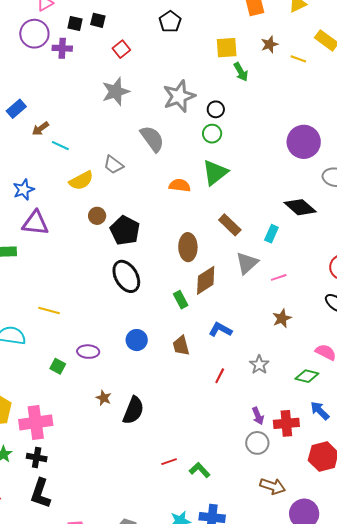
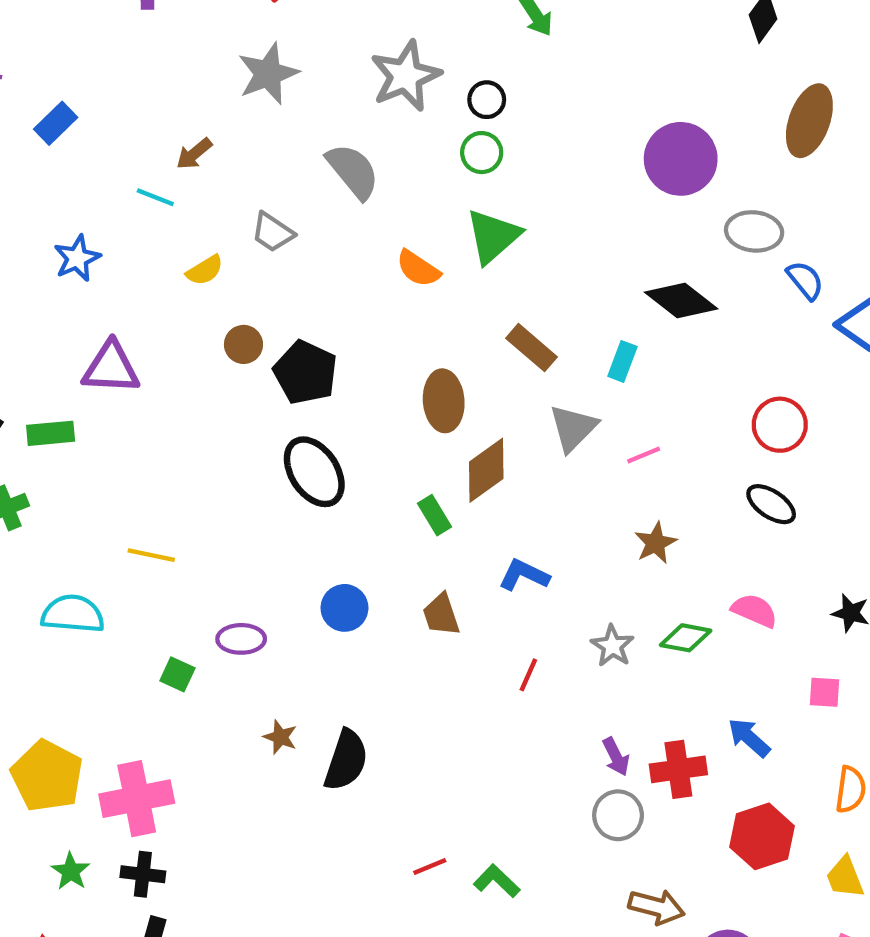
brown arrow: (40, 129) -> (194, 154), moved
yellow semicircle: (81, 181) -> (205, 270), size x0.7
orange semicircle: (180, 185) -> (418, 269), turned -150
blue star: (24, 190) -> (77, 258), moved
green diamond: (307, 376) -> (686, 638), moved

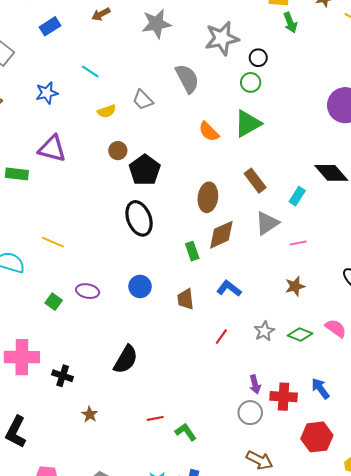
brown arrow: (194, 154) -> (101, 14), moved
brown star: (280, 737) -> (90, 414), moved
black cross: (143, 874) -> (63, 376), moved

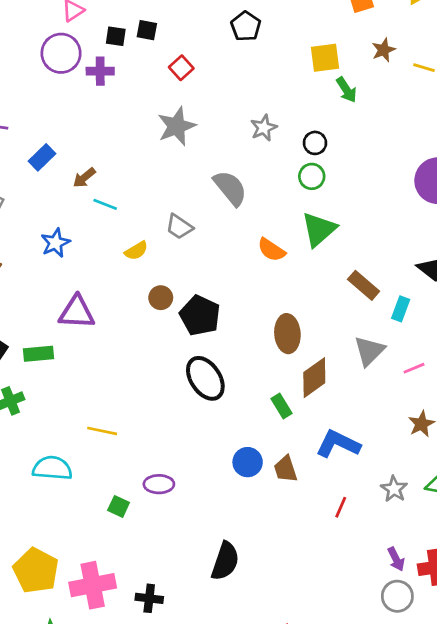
brown arrow: (101, 14) -> (84, 178), moved
gray star: (222, 38) -> (264, 128), size x0.6
brown rectangle: (255, 181) -> (364, 285), moved
blue circle: (140, 286) -> (248, 462), moved
blue L-shape: (229, 288) -> (338, 444), size x1.4

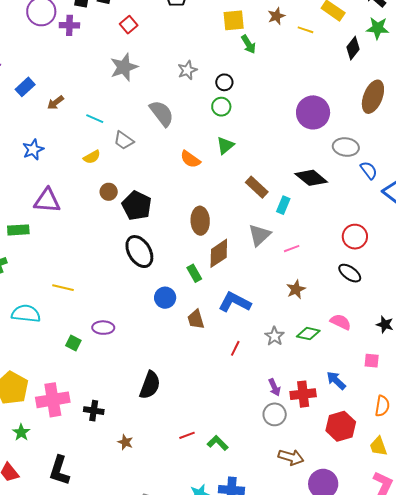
cyan line: (105, 204) -> (95, 119), moved
green triangle: (319, 229) -> (225, 145), size x0.7
blue circle: (248, 462) -> (165, 298), moved

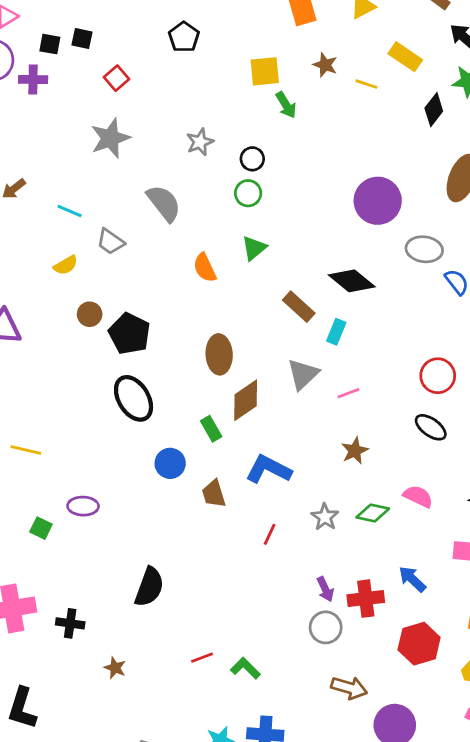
brown star: (276, 16) -> (325, 65), turned -30
orange semicircle: (190, 159) -> (205, 268), turned 30
black diamond: (311, 178) -> (352, 281), moved

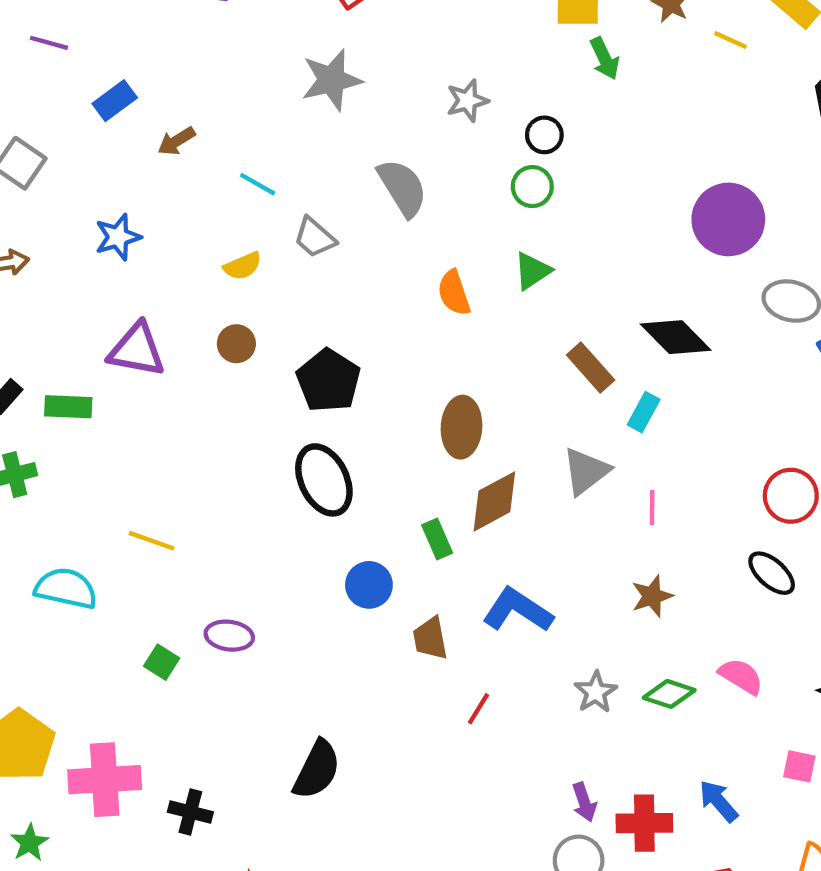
brown circle: (90, 314) -> (236, 344), moved
pink line: (348, 393) -> (652, 507), turned -75
red line: (270, 534) -> (478, 709), moved

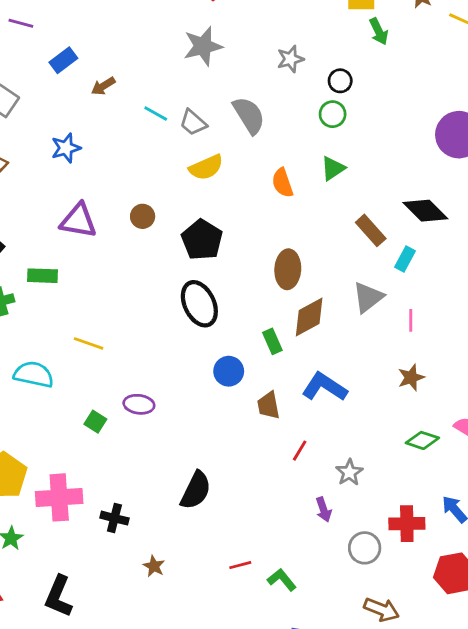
gray trapezoid: (315, 237) -> (193, 123), moved
yellow semicircle: (243, 266) -> (206, 167), moved, size x1.4
green rectangle: (68, 407) -> (43, 276), moved
gray star: (596, 692) -> (349, 472), moved
purple arrow: (584, 802) -> (324, 510), moved

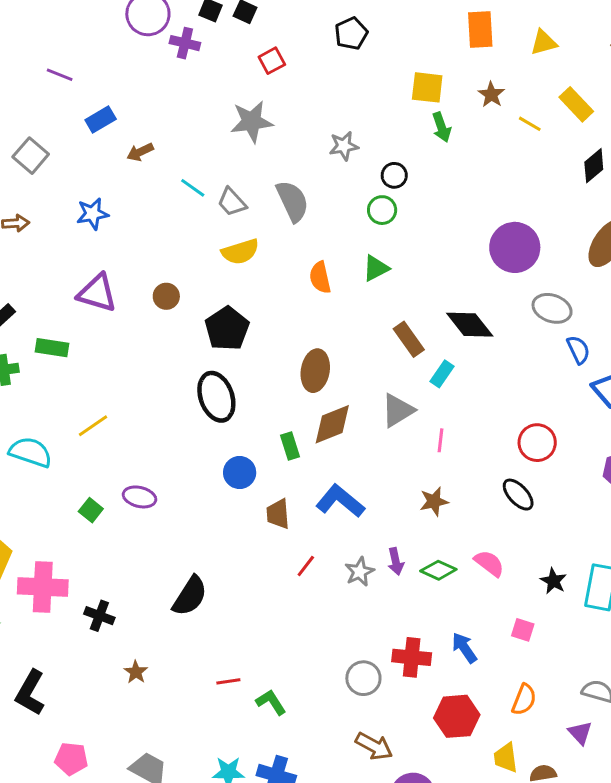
yellow line: (89, 343) -> (93, 426), turned -60
gray star: (349, 472) -> (360, 572), moved
purple arrow: (324, 510) -> (396, 561), moved

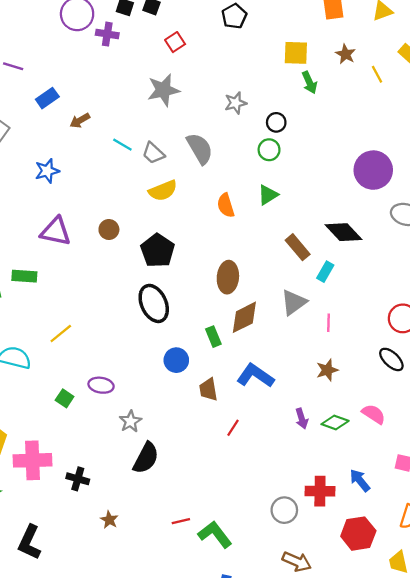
yellow line: (530, 124) -> (377, 74), turned 36
gray star: (360, 572) -> (130, 421), moved
green L-shape: (271, 702) -> (215, 534), size x1.4

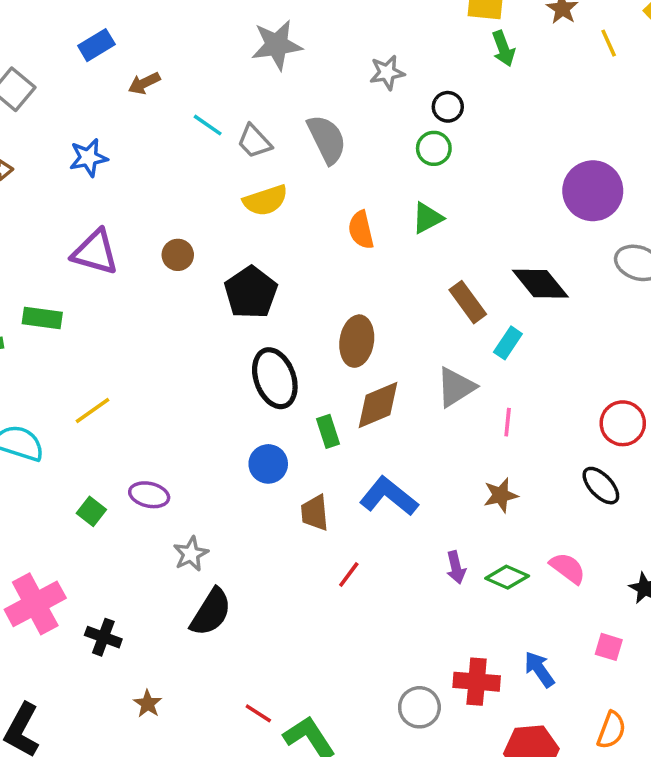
black ellipse: (154, 303) -> (275, 378), moved
pink cross: (32, 460) -> (35, 604), turned -30
red line: (181, 521) -> (258, 713), turned 42

